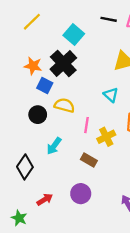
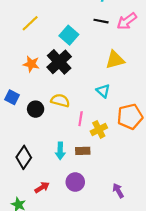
blue square: (45, 86) -> (12, 97), moved
cyan arrow: (54, 146) -> (60, 151), moved, turned -35
brown rectangle: (89, 160) -> (83, 151), turned -32

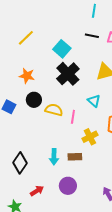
black cross: (59, 62) -> (68, 74), moved
black circle: (36, 109) -> (34, 100), moved
pink line: (81, 119) -> (73, 117), moved

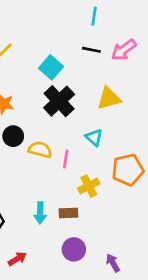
purple circle: (68, 186) -> (74, 249), moved

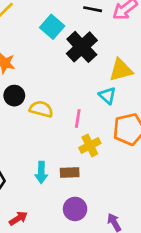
yellow triangle: (109, 98) -> (121, 70), moved
black cross: (59, 101) -> (82, 47), moved
cyan triangle: (94, 137) -> (107, 96), moved
pink line: (66, 159) -> (78, 119), moved

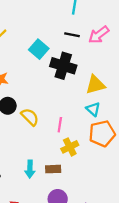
black cross: (82, 47) -> (63, 66), turned -30
cyan triangle: (107, 96) -> (93, 109), moved
yellow semicircle: (41, 109) -> (30, 117), turned 30

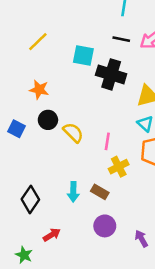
cyan square: (39, 49) -> (83, 56), turned -30
brown rectangle: (53, 169) -> (100, 192), turned 32

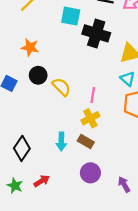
yellow cross: (119, 167) -> (90, 118), moved
green star: (24, 255) -> (15, 186), moved

